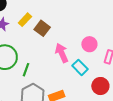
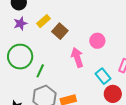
pink circle: (89, 44) -> (97, 41), moved
cyan rectangle: (80, 67) -> (103, 76), moved

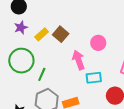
yellow rectangle: (44, 21) -> (42, 34), moved
cyan rectangle: (103, 76) -> (94, 78), moved, turned -56

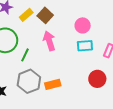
pink arrow: (78, 60) -> (49, 41), moved
cyan rectangle: (94, 78) -> (85, 46), moved

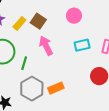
pink circle: (83, 25) -> (74, 16), moved

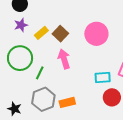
pink circle: (74, 16) -> (96, 34), size x1.5
cyan rectangle: (82, 45) -> (103, 77), moved

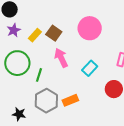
cyan rectangle: (103, 77) -> (90, 68), moved, turned -35

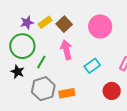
purple star: (14, 30) -> (27, 23), moved
black star: (19, 114) -> (17, 72), moved

